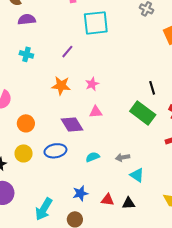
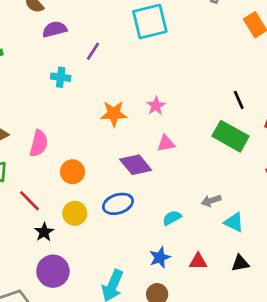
purple line: (67, 52) -> (93, 51), moved
cyan semicircle: (93, 157) -> (172, 218), moved
black triangle: (129, 203) -> (240, 263), moved

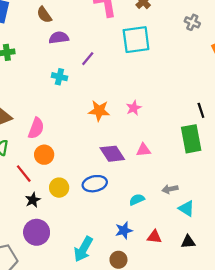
green rectangle: (230, 136) -> (191, 139), turned 44
pink triangle: (166, 143) -> (143, 150), moved
orange circle: (72, 172) -> (44, 155), moved

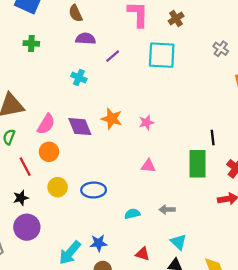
purple line: (88, 59) -> (113, 56), moved
purple diamond: (112, 154) -> (80, 127), moved
black star: (33, 200) -> (21, 198), moved
cyan triangle: (187, 208) -> (178, 242), moved
blue star: (124, 230) -> (99, 243), moved

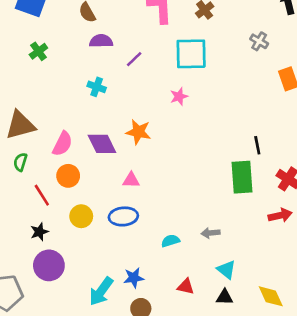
green cross: (31, 43) -> (38, 51), turned -35
pink star: (146, 122) -> (179, 96), moved
pink triangle: (148, 166) -> (131, 180), moved

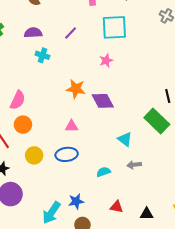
purple semicircle: (101, 41) -> (33, 33), moved
purple diamond: (102, 144) -> (103, 101), moved
green rectangle: (242, 177) -> (157, 121), turned -40
cyan triangle: (226, 270) -> (125, 139), moved

